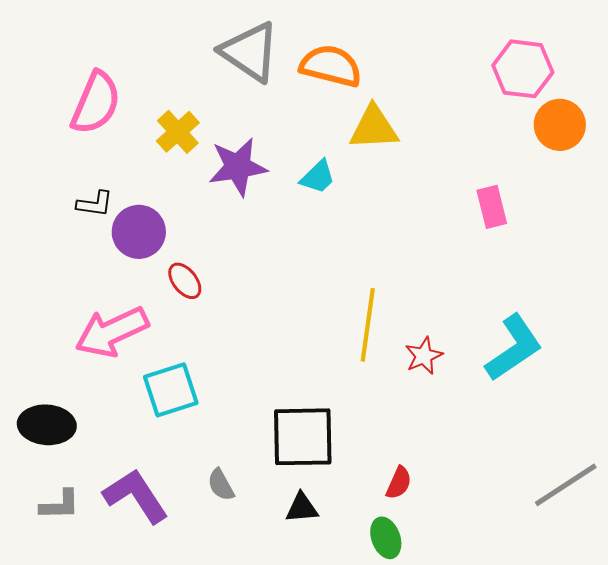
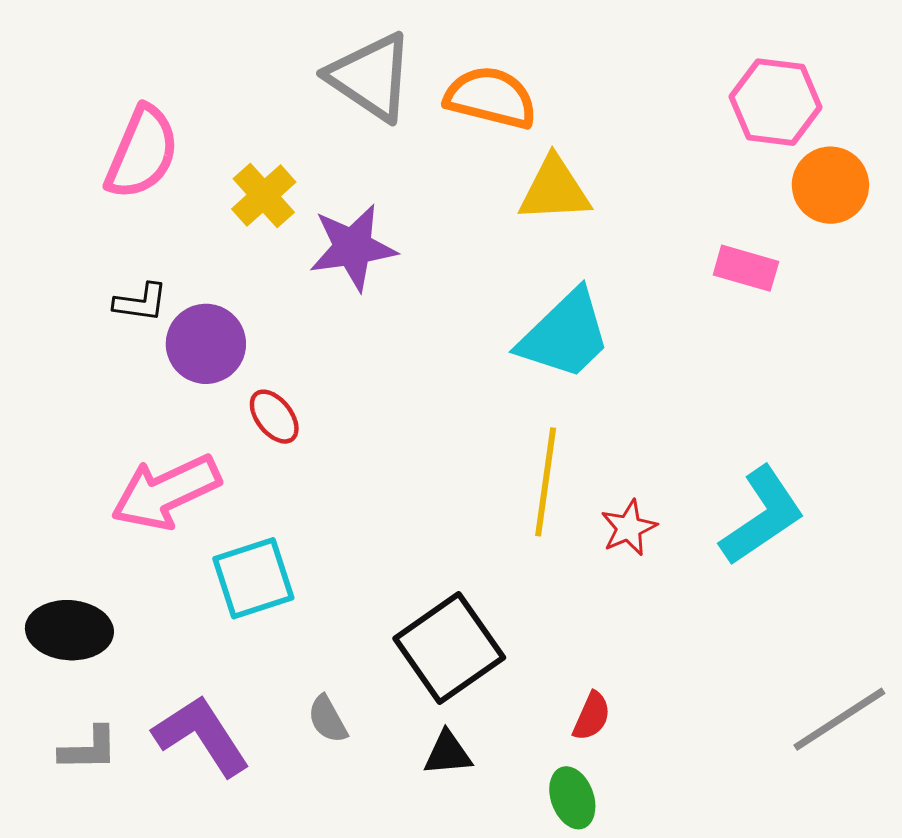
cyan trapezoid: (318, 177) -> (565, 335), moved, size x1.8
pink rectangle: (492, 207) -> (746, 268), moved, turned -60
black square: (303, 437) -> (449, 648), turned -34

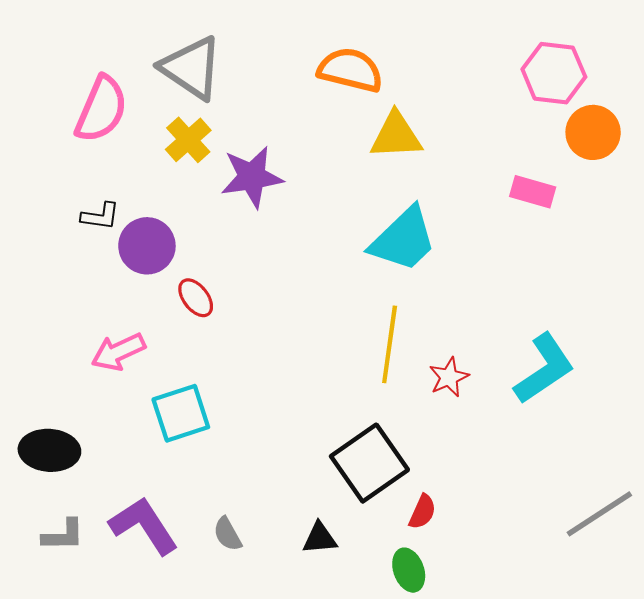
gray triangle: (371, 77) -> (191, 68), moved
pink arrow: (166, 492) -> (118, 352), size x0.7
black square: (449, 648) -> (369, 463), moved
gray semicircle: (328, 719) -> (227, 534), moved

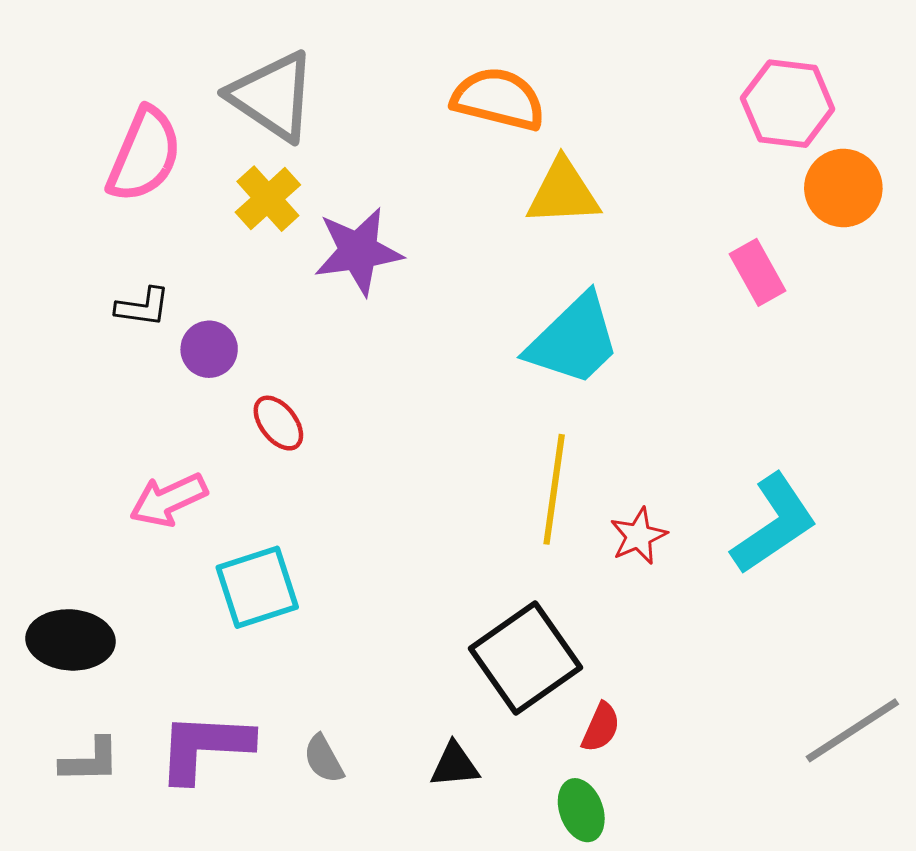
pink rectangle: (533, 192) -> (757, 272), turned 45
purple circle: (147, 246) -> (209, 349), size x0.7
purple L-shape: (144, 526) -> (205, 747), turned -54

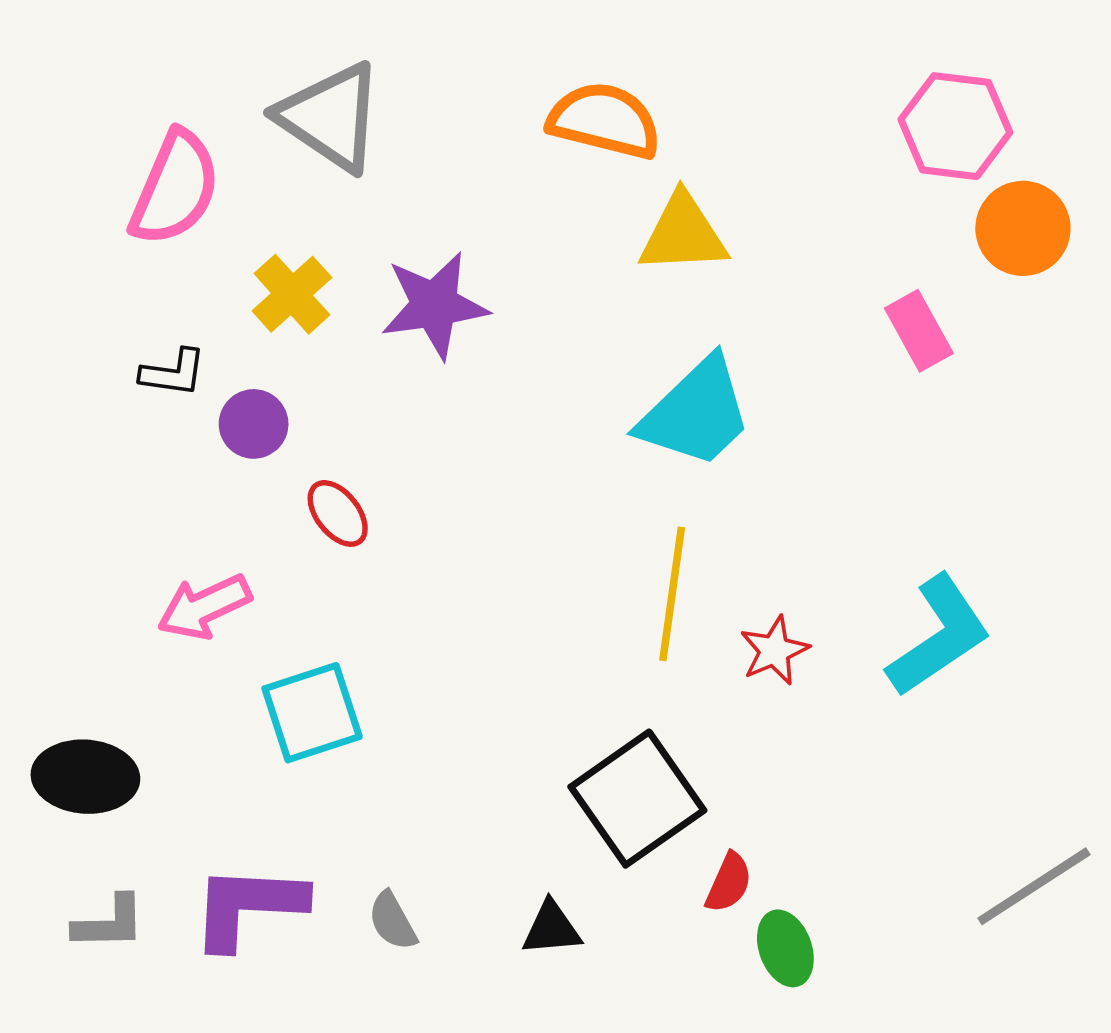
yellow cross: (268, 199) -> (292, 294), moved
green ellipse: (581, 810) -> (785, 948), moved

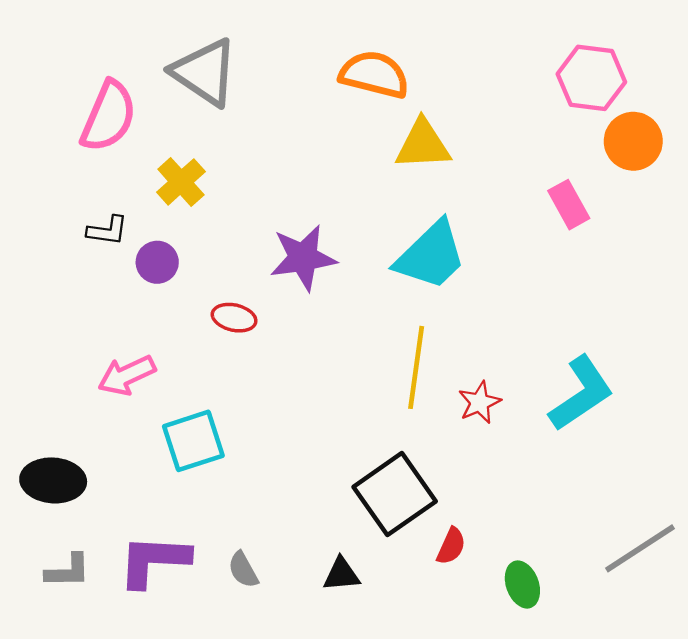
purple star: (435, 305) -> (303, 258), moved
red ellipse: (338, 513) -> (234, 318), moved, turned -39
green ellipse: (785, 948) -> (522, 585), moved

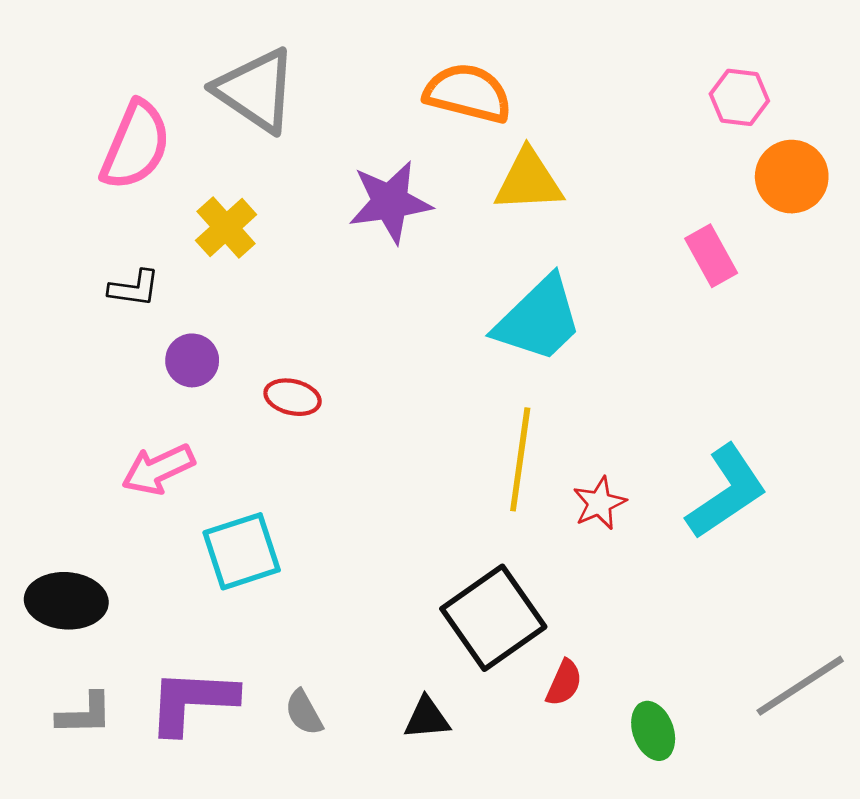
pink hexagon: (591, 78) -> (739, 97), size x0.7
purple star: (303, 258) -> (390, 202), moved
purple circle: (157, 262) -> (192, 360), moved

